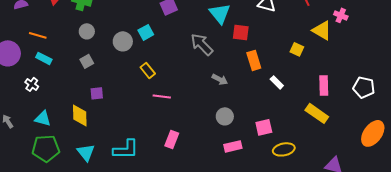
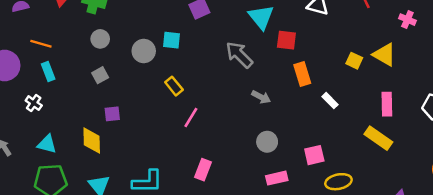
yellow triangle: (322, 30) -> (384, 55), moved
cyan square: (146, 32) -> (172, 40), turned 35
cyan rectangle: (44, 58) -> (48, 72), turned 42
pink line: (162, 96) -> (191, 118), turned -66

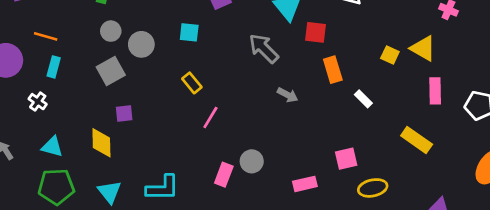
gray circle: (144, 51) -> (141, 44), moved
cyan rectangle: (48, 72) -> (54, 67), turned 36
gray square: (100, 75) -> (111, 71), size x1.5
pink rectangle: (387, 104) -> (435, 91), moved
gray circle: (267, 142) -> (252, 161), moved

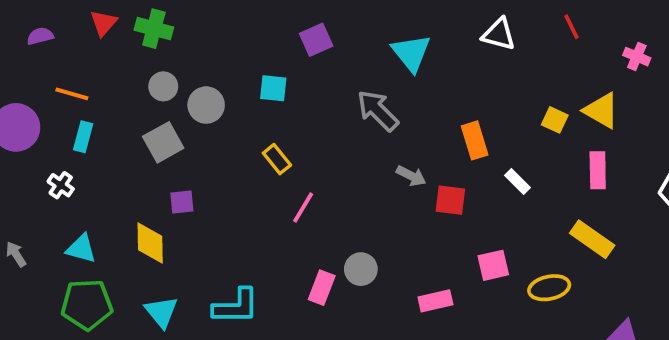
red square: (315, 32) -> (450, 200), moved
pink rectangle: (435, 91) -> (598, 170), moved
yellow ellipse: (373, 188) -> (549, 288), moved

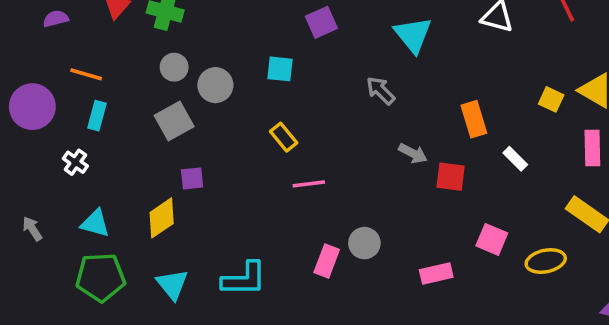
gray arrow: (378, 111) -> (381, 90), size x0.7
pink line: (303, 208) -> (309, 184), turned 52
yellow diamond: (150, 243) -> (162, 218), turned 57
pink square: (493, 265) -> (492, 239), turned 36

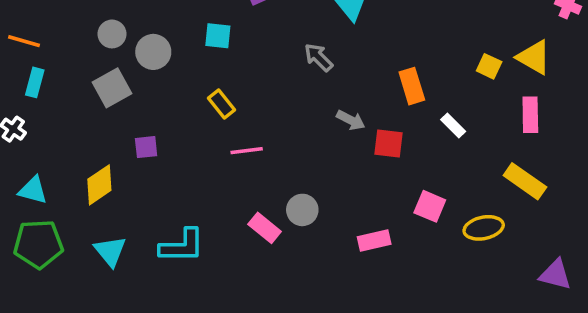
purple square: (192, 178) -> (146, 147), moved
pink rectangle: (327, 261) -> (265, 228), turned -72

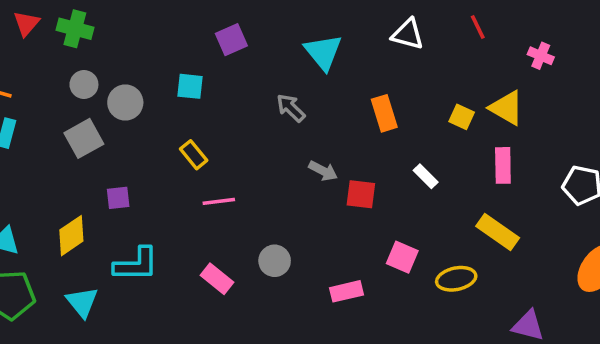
orange rectangle: (412, 86) -> (384, 113), moved
pink rectangle: (265, 228) -> (217, 279), moved
cyan L-shape: (182, 246) -> (136, 264), moved

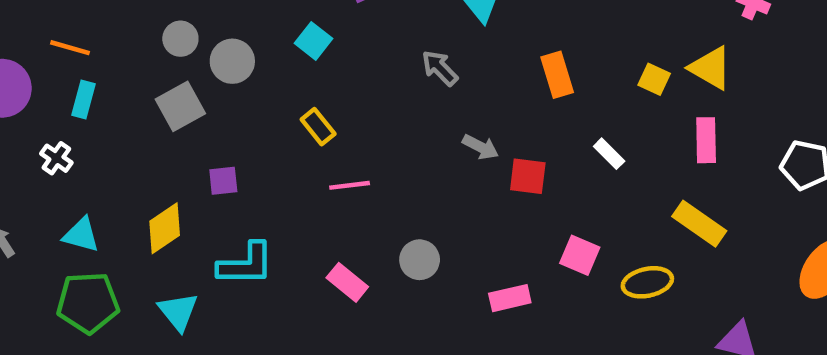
cyan square: (190, 86) -> (314, 41), turned 32

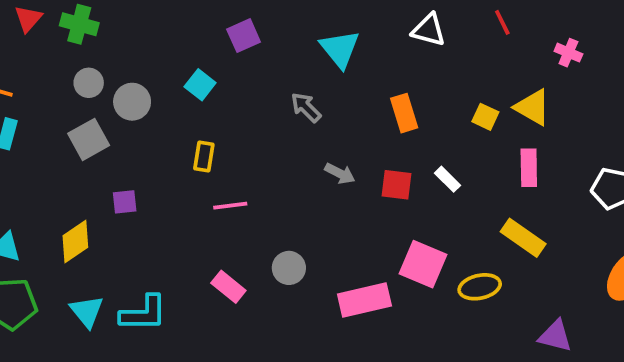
yellow rectangle: (318, 127) -> (204, 156), turned 48
red square: (528, 176) -> (397, 185), moved
pink square: (580, 255) -> (423, 264), size x1.4
cyan L-shape: (246, 264) -> (143, 313), moved
pink rectangle: (510, 298) -> (364, 300), size x1.5

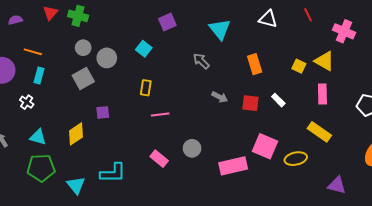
pink cross: (568, 53) -> (344, 31), size x1.5
cyan triangle: (87, 311) -> (76, 185), moved

